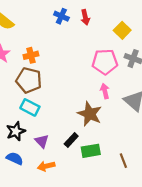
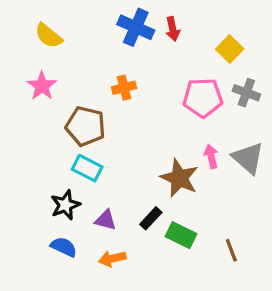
blue cross: (61, 16) -> (136, 27), size x1.5
orange cross: (31, 55) -> (124, 88), moved
pink arrow: (105, 91) -> (211, 156), moved
purple triangle: (42, 141) -> (106, 220), turned -32
green rectangle: (91, 151) -> (181, 235), turned 36

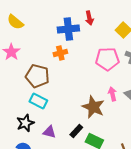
blue cross: (136, 27) -> (68, 29), moved, turned -30

